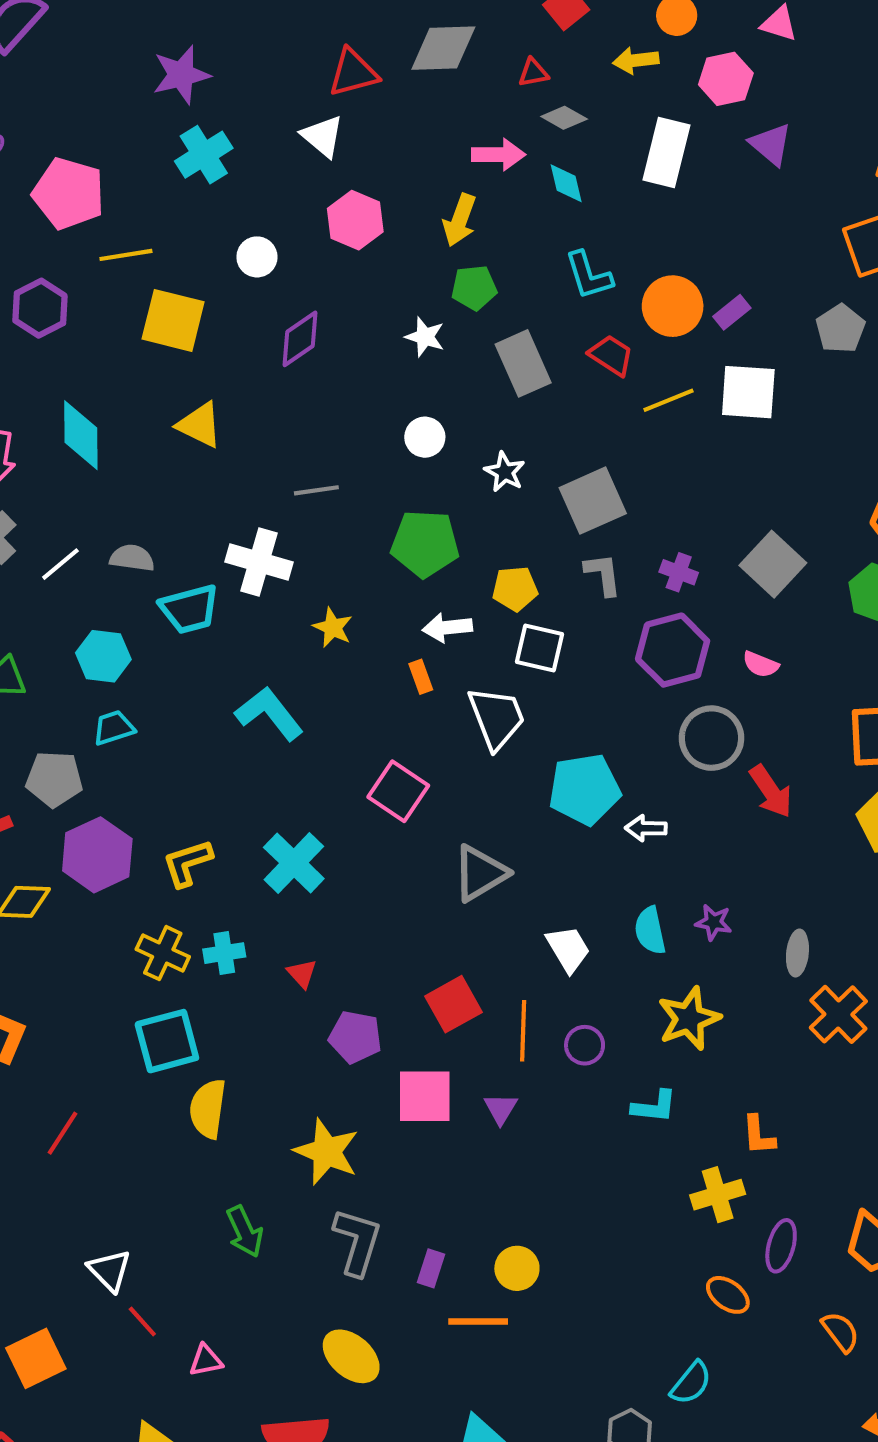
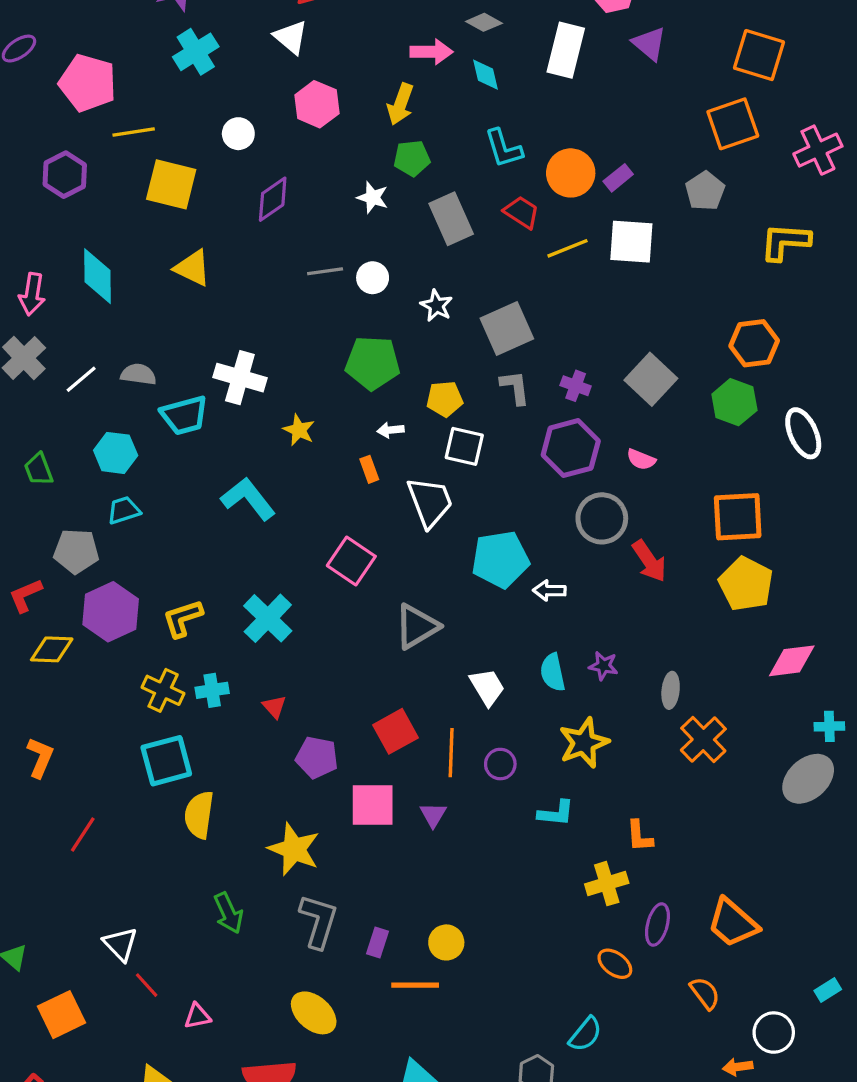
gray line: (316, 490) -> (325, 271), moved
white arrow: (447, 628) -> (391, 430), size x0.7

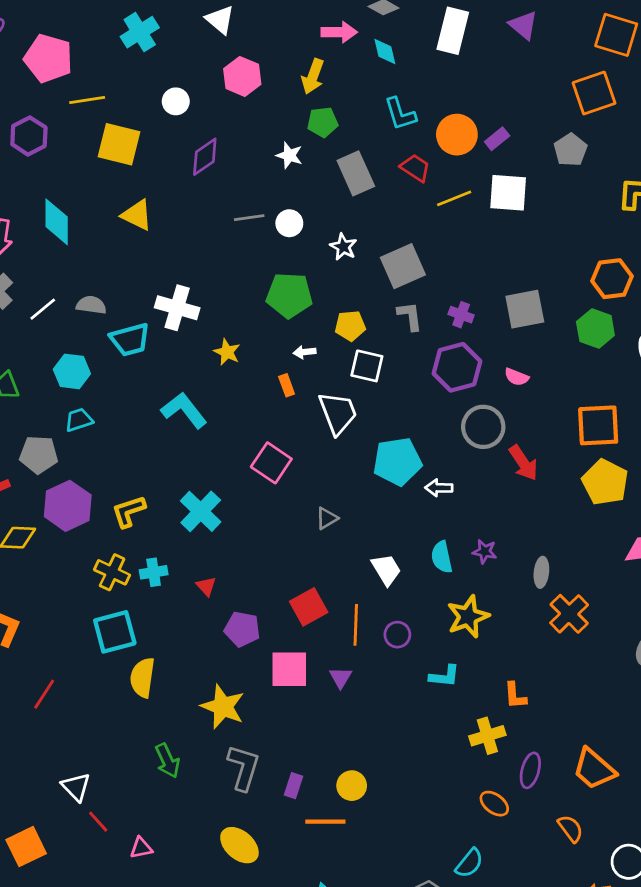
gray square: (651, 379) -> (525, 309), turned 36
gray triangle: (417, 626) -> (327, 518), size x0.6

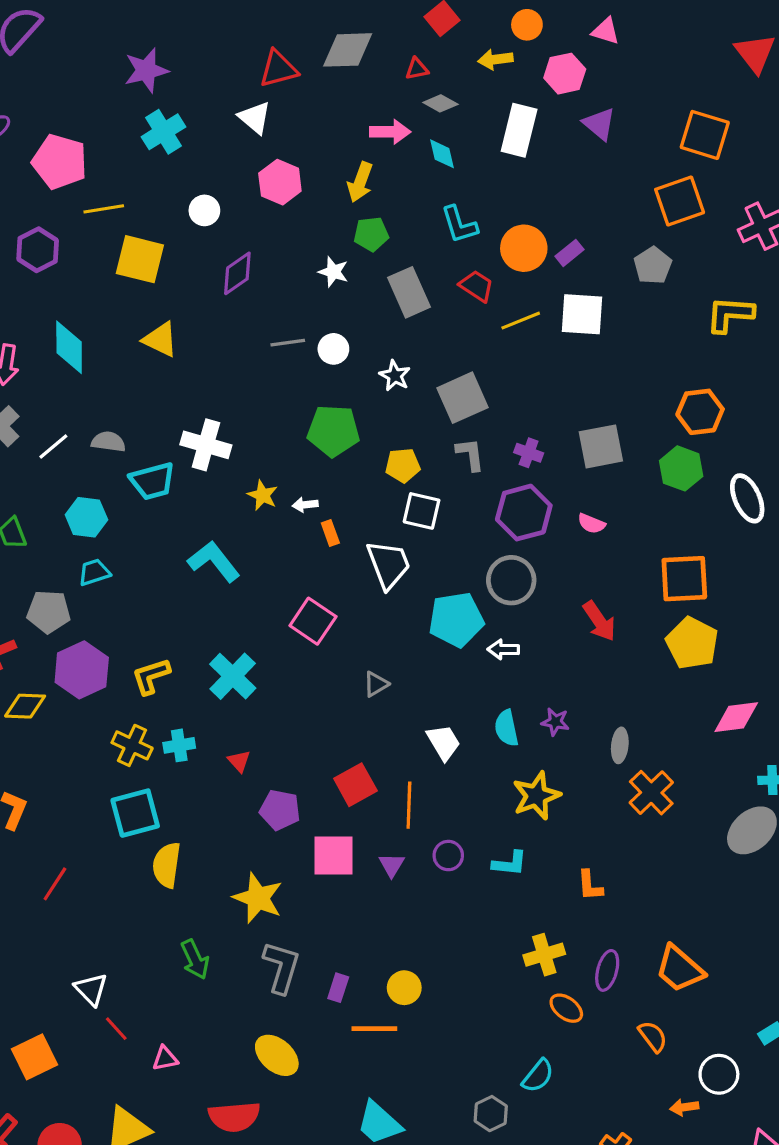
white arrow: (305, 352) -> (305, 505), moved
gray circle: (483, 427) -> (511, 580), moved
purple circle: (397, 635) -> (448, 856), moved
yellow cross: (487, 736) -> (544, 955), moved

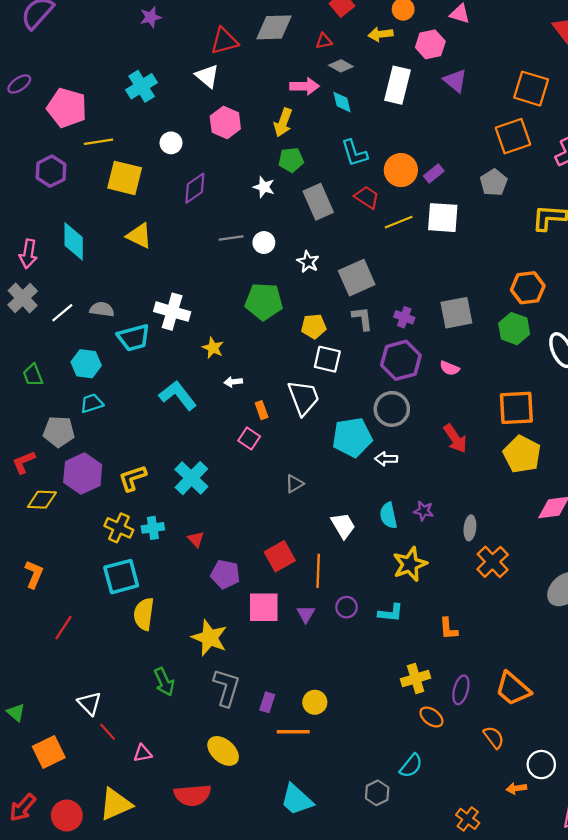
purple star: (146, 70) -> (151, 17), moved, size x0.7
white arrow: (305, 505) -> (233, 382), moved
orange rectangle: (330, 533) -> (262, 410), moved
pink square: (313, 621) -> (249, 438), size x0.7

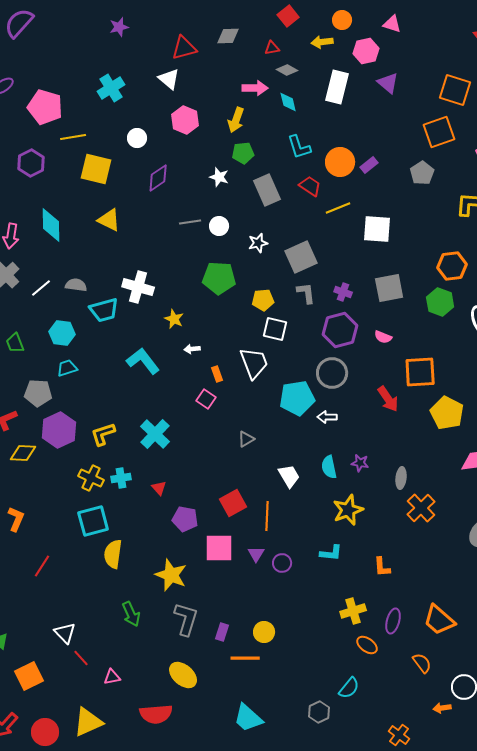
gray diamond: (274, 27) -> (228, 36), size x0.7
white square: (443, 218) -> (377, 229), moved
white star: (308, 262) -> (258, 243), turned 30
orange square: (516, 408) -> (420, 372), moved
purple circle: (347, 607) -> (282, 563), moved

